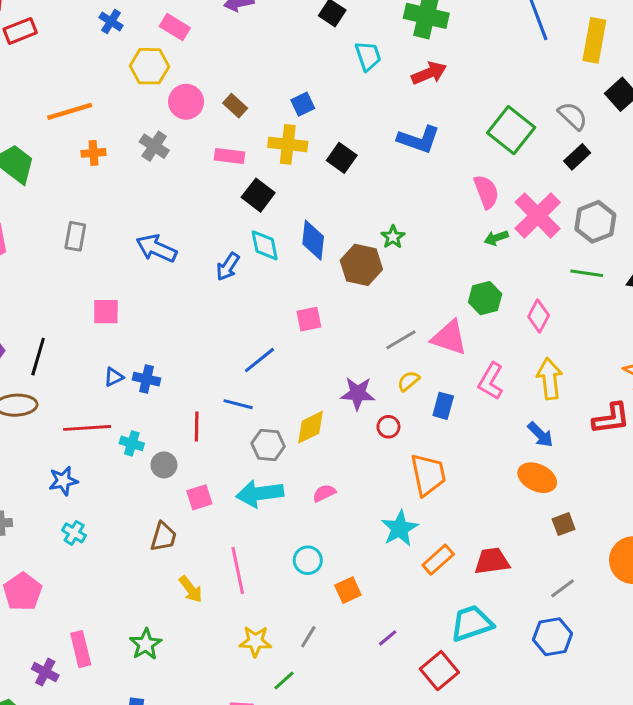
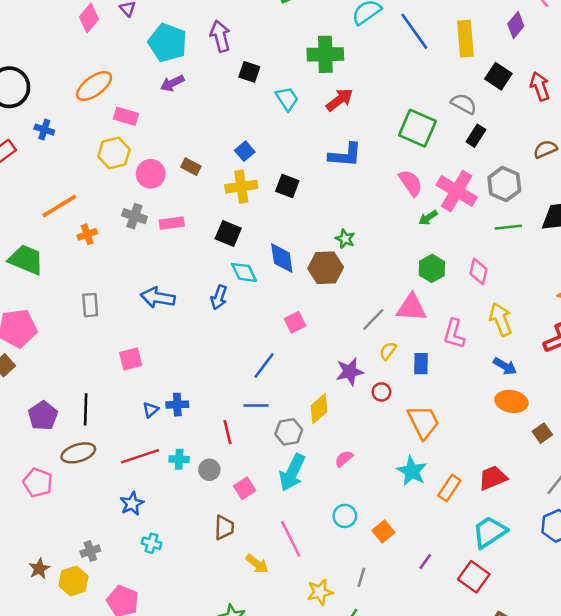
blue cross: (111, 22) -> (44, 130), moved
pink rectangle: (230, 156) -> (172, 223), moved
cyan arrow: (260, 493) -> (292, 473), turned -42

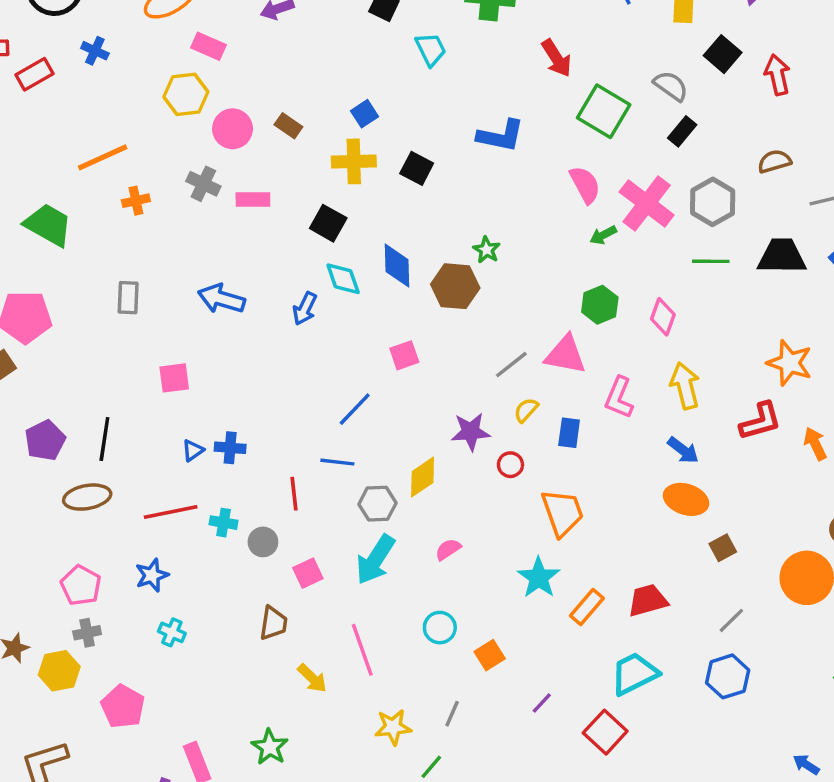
red arrow: (340, 100) -> (556, 58), moved, turned 88
pink pentagon: (38, 483) -> (81, 585), moved

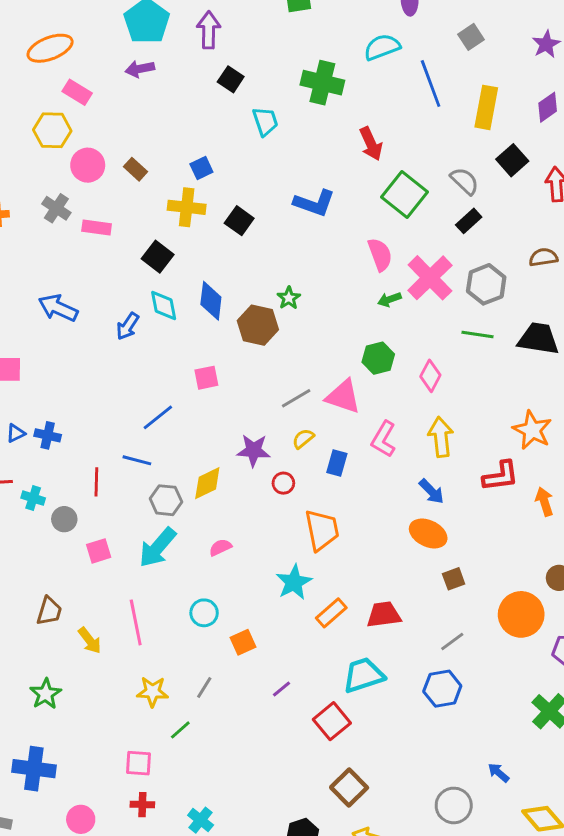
brown trapezoid: (273, 623) -> (49, 611), moved

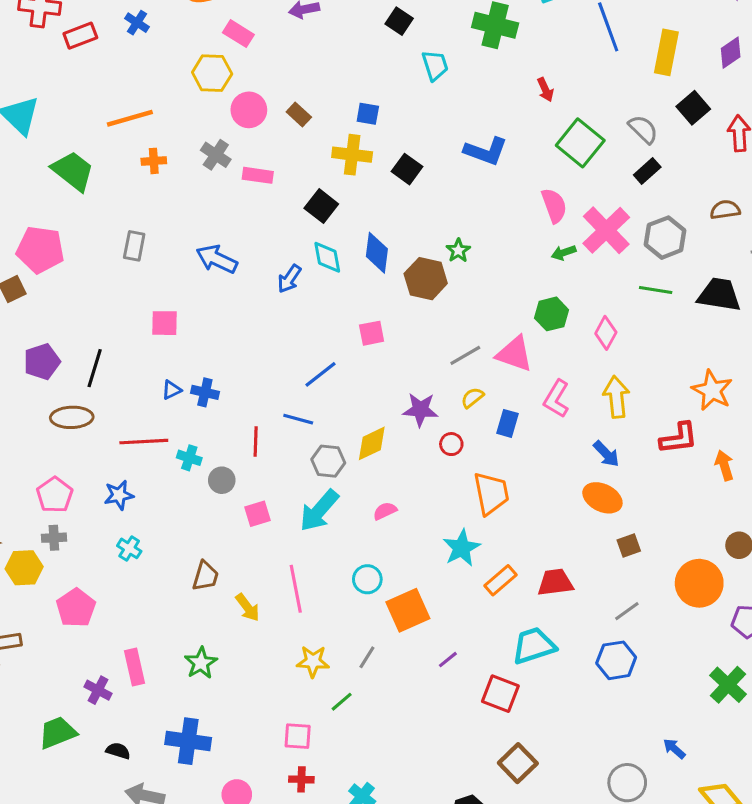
red arrow: (371, 144) -> (545, 90), size x0.7
blue square: (201, 168) -> (368, 114), turned 35
orange square: (243, 642) -> (408, 610), size x1.6
red square: (332, 721) -> (500, 694), turned -30

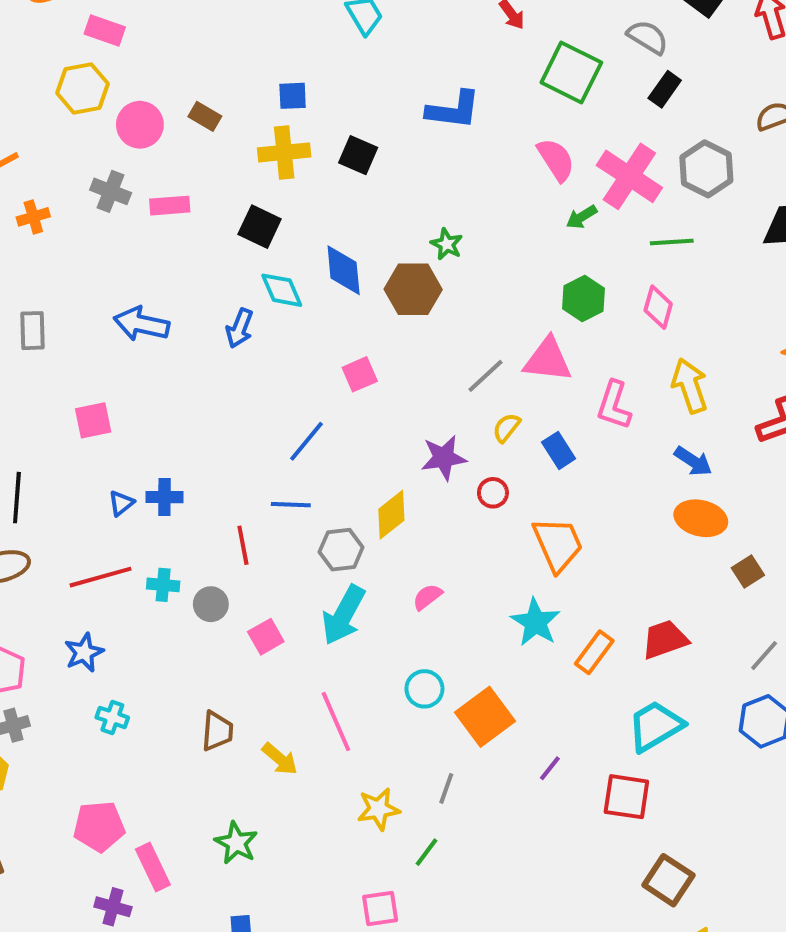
green line: (656, 290) -> (672, 242), moved
blue rectangle: (507, 423) -> (559, 450), turned -36
pink pentagon: (76, 608) -> (99, 826), moved, turned -30

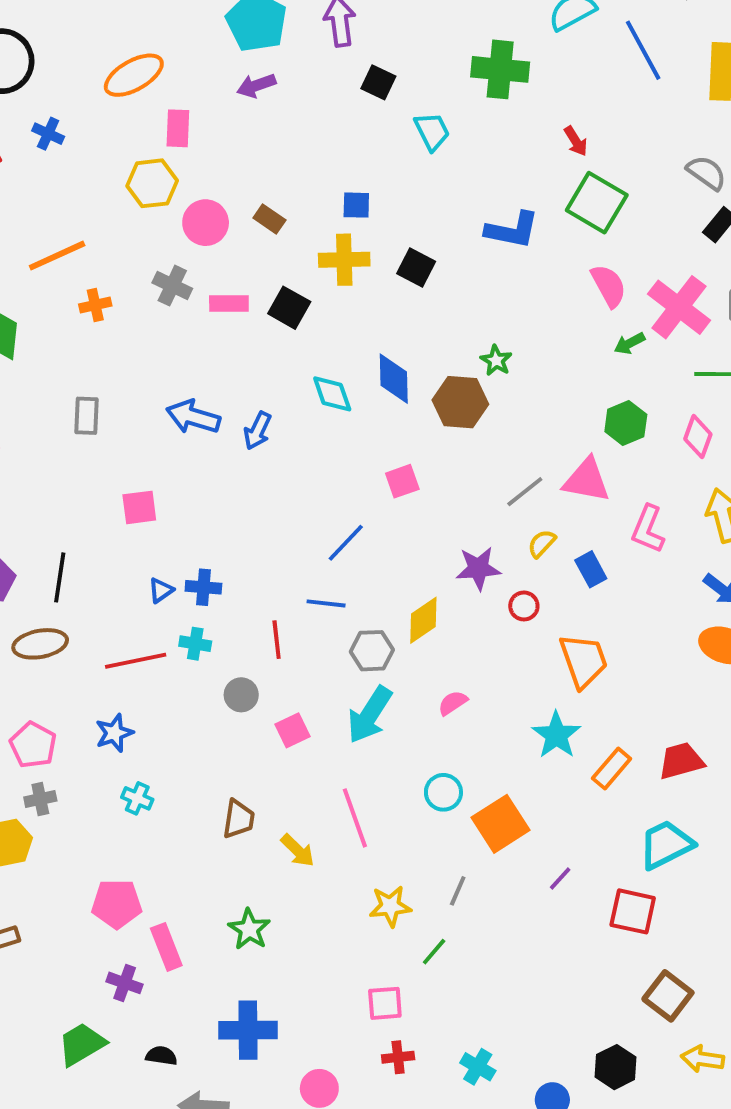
pink rectangle: (105, 30) -> (178, 128), turned 69
green square: (571, 72) -> (597, 203), moved
black square: (260, 227) -> (289, 308), moved
blue arrow: (240, 328) -> (258, 431), moved
cyan cross: (163, 585) -> (195, 644), moved

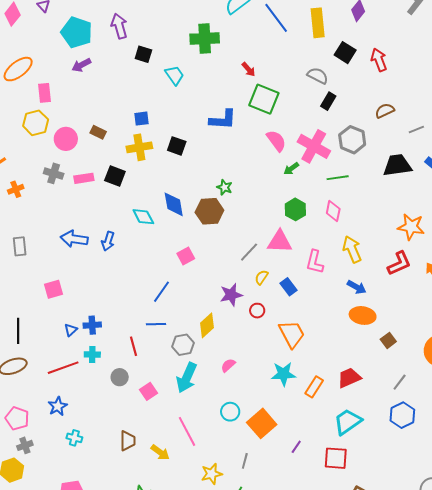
cyan star: (556, 735) -> (283, 374), turned -30

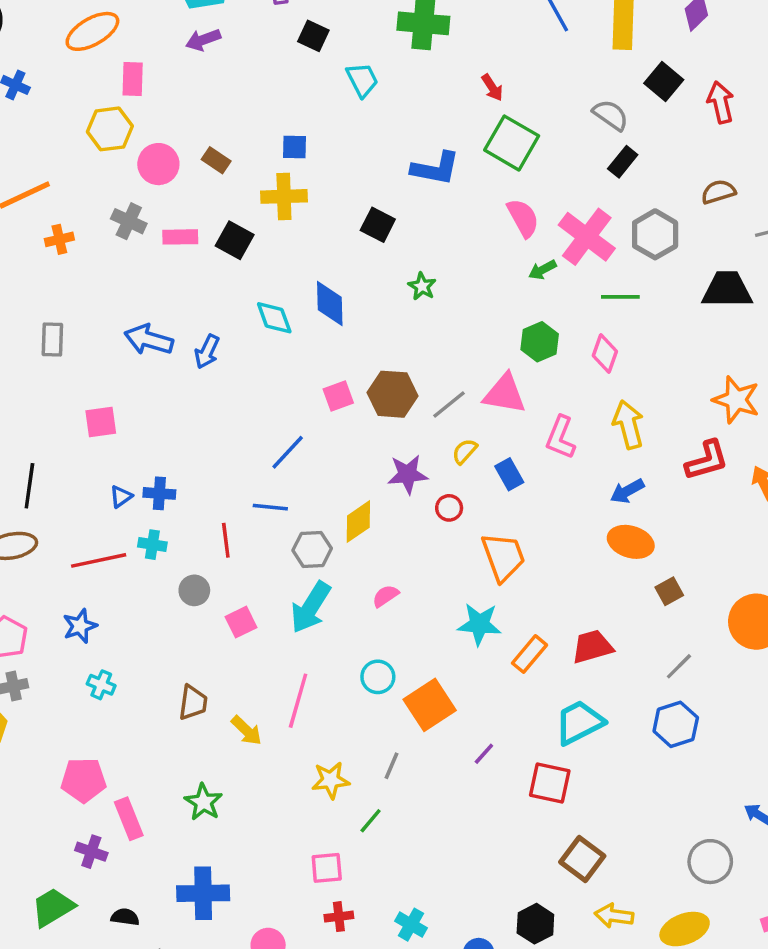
black square: (177, 146) -> (378, 225), moved
brown hexagon: (209, 211) -> (392, 394), moved
blue arrow: (357, 287) -> (627, 491), turned 114
pink line: (187, 431) -> (298, 701), turned 36

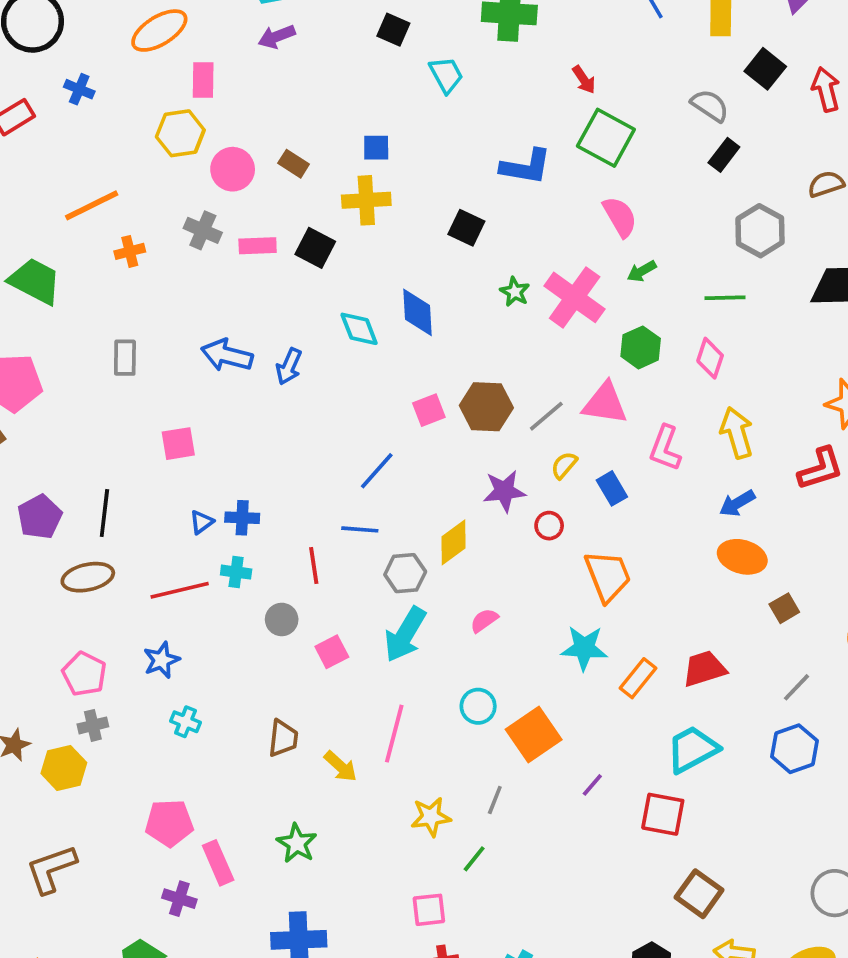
pink cross: (587, 237) -> (575, 297), moved

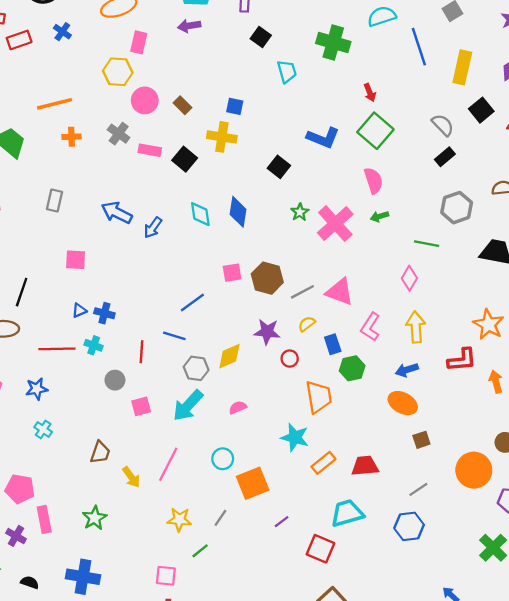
green hexagon: (641, 347) -> (352, 368), moved

